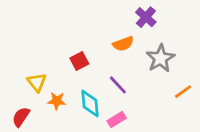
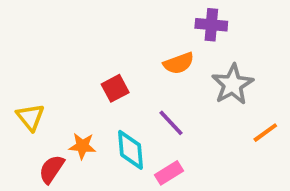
purple cross: (146, 17) -> (211, 25), turned -36
yellow triangle: (37, 82) -> (30, 117), moved
red semicircle: (21, 117) -> (52, 169), moved

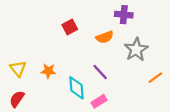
red square: (115, 88) -> (70, 27), moved
orange star: (82, 146) -> (48, 71), moved
red semicircle: (52, 169) -> (17, 99), moved

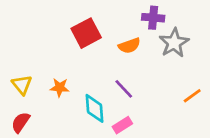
red square: (70, 27) -> (86, 33), size x1.5
gray star: (136, 50) -> (174, 43), moved

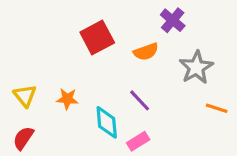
purple cross: (153, 18) -> (173, 20), turned 35
gray star: (174, 43) -> (196, 67), moved
orange line: (192, 96) -> (217, 108), turned 54

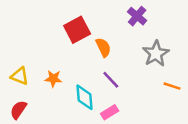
orange semicircle: (146, 52) -> (103, 47), moved, turned -96
yellow triangle: (25, 96) -> (20, 76), turned -30

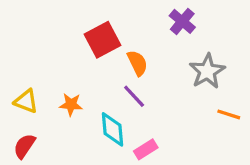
purple line: (111, 80) -> (134, 96), moved

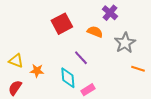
orange semicircle: (137, 63) -> (95, 32), moved, turned -42
orange star: (71, 104) -> (37, 71), moved

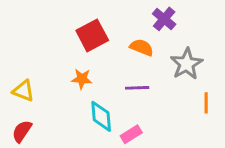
purple line: (81, 58) -> (137, 88), moved, turned -49
orange line: (138, 69) -> (206, 103), turned 72
orange star: (37, 71) -> (82, 79), moved

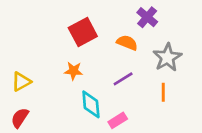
purple line: (137, 88) -> (123, 79), turned -30
yellow triangle: (23, 91) -> (21, 82), turned -50
orange line: (206, 103) -> (163, 92), moved

